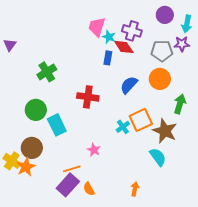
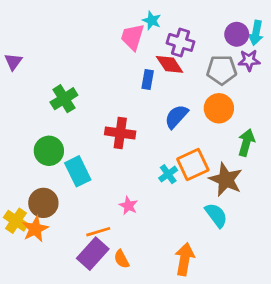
purple circle: (165, 15) -> (237, 34), moved
cyan star: (109, 37) -> (152, 21), moved
orange arrow: (135, 189) -> (185, 259), size x1.6

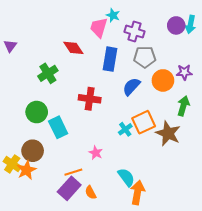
purple star: (249, 60) -> (184, 72), moved
red diamond: (170, 64) -> (73, 48), moved
gray pentagon: (222, 70) -> (145, 57), moved
blue rectangle: (148, 79) -> (110, 59), size x1.6
cyan semicircle: (216, 215) -> (126, 177), moved

